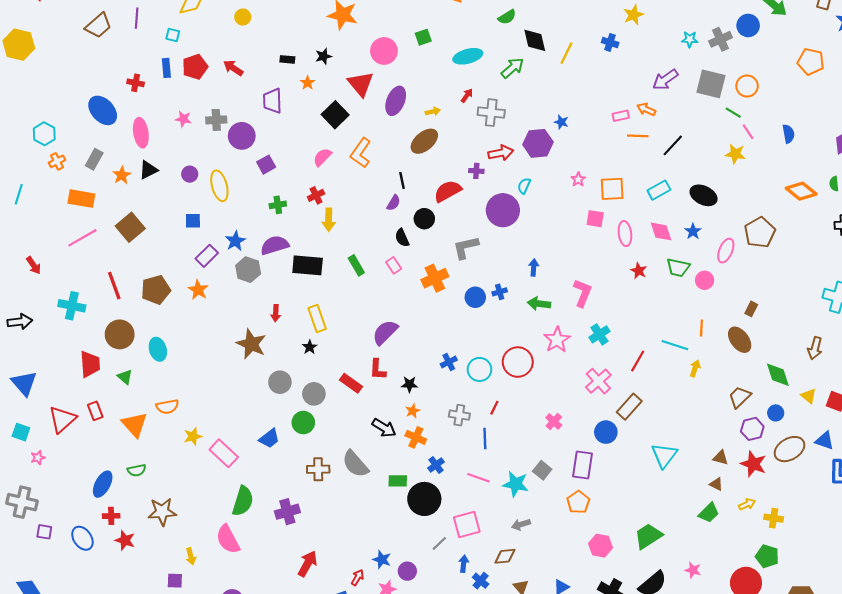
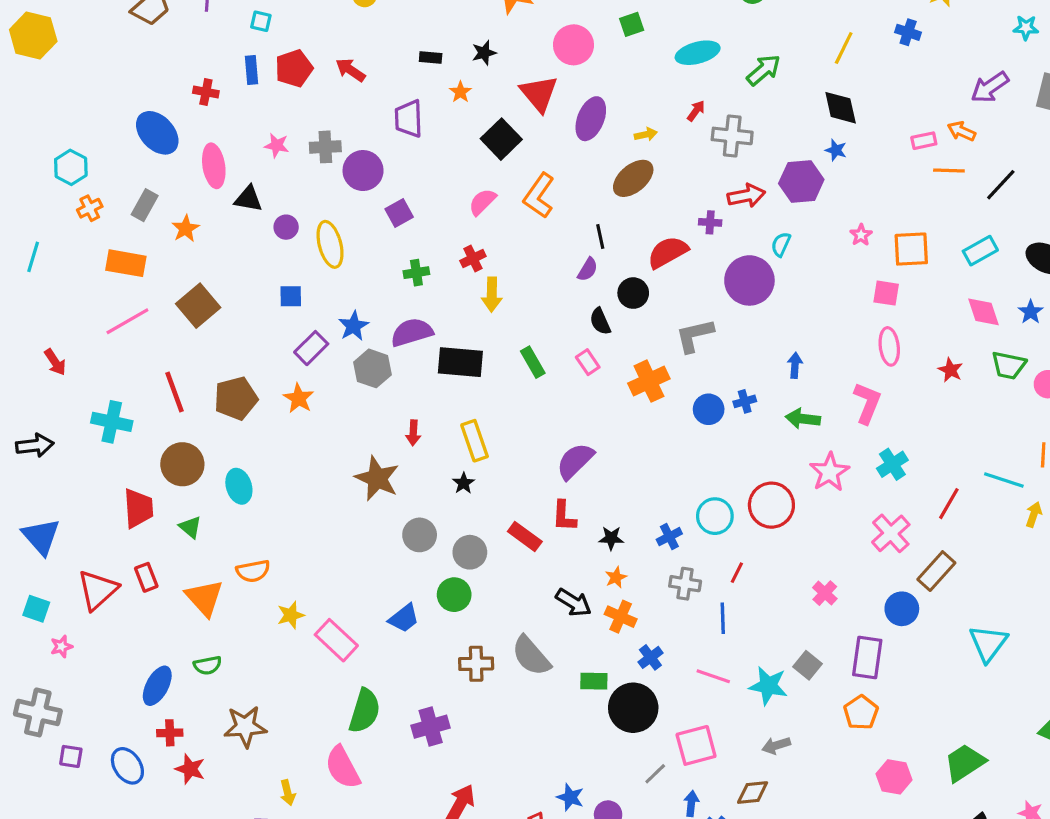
black diamond: (535, 40) -> (841, 108), moved
black triangle: (148, 170) -> (248, 199), moved, turned 36
pink ellipse: (625, 234) -> (889, 346), moved
blue cross: (449, 362) -> (669, 537), moved

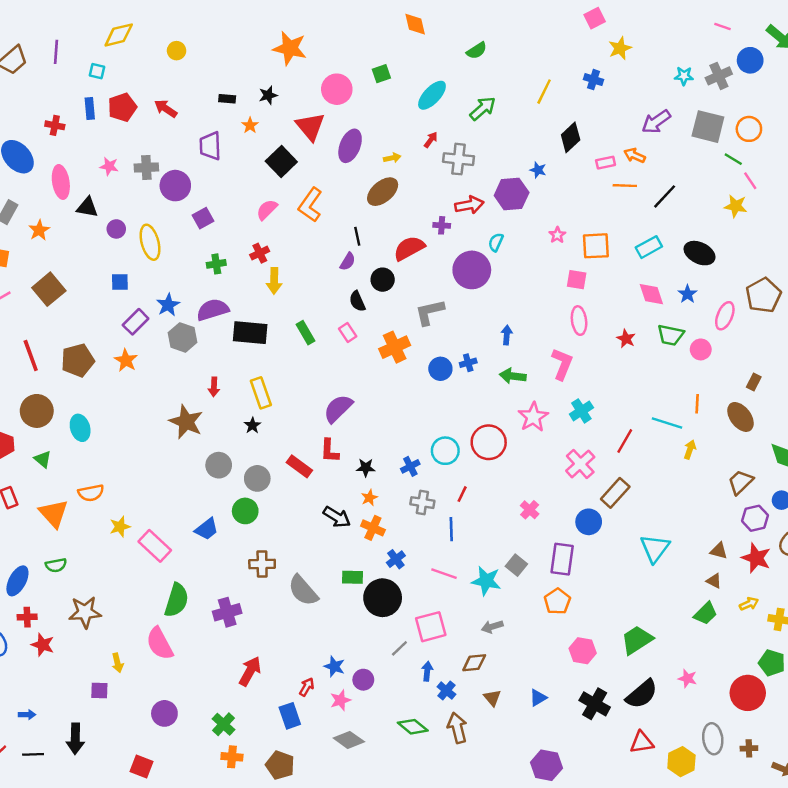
cyan ellipse: (698, 53) -> (432, 95), turned -32
black diamond: (841, 108) -> (571, 137), moved, turned 60
gray semicircle: (531, 656) -> (303, 591), moved

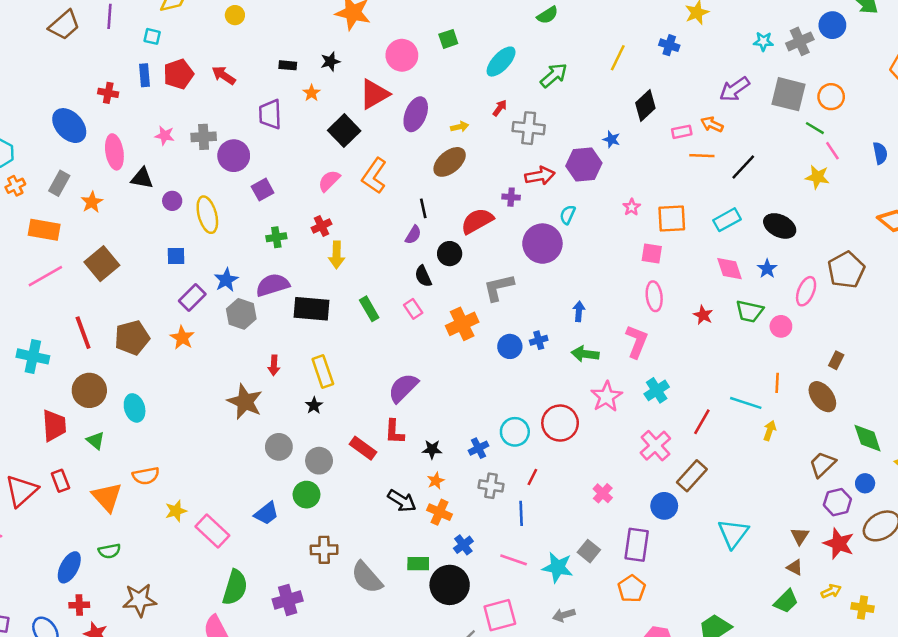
red triangle: (310, 127) -> (374, 94), turned 40
brown triangle: (719, 551) -> (800, 536), turned 48

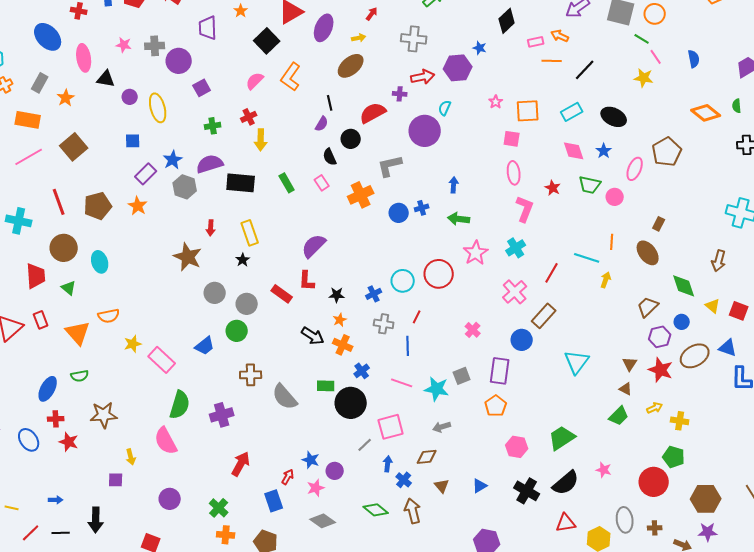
red arrow: (500, 108) -> (372, 14), moved
pink L-shape: (637, 341) -> (525, 209), moved
gray square: (589, 551) -> (462, 376), turned 30

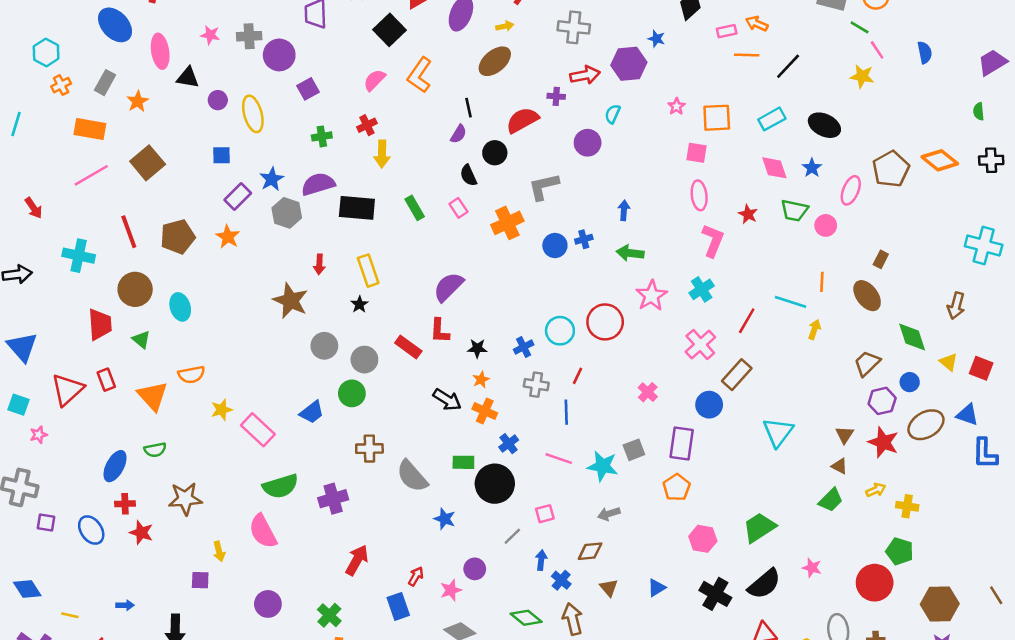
orange diamond: (706, 113) -> (940, 160), moved
purple circle: (425, 131) -> (588, 143), size x0.7
green semicircle: (180, 405) -> (280, 486), turned 56
pink square: (391, 427) -> (545, 514), size x0.6
blue star: (311, 460) -> (445, 519), moved

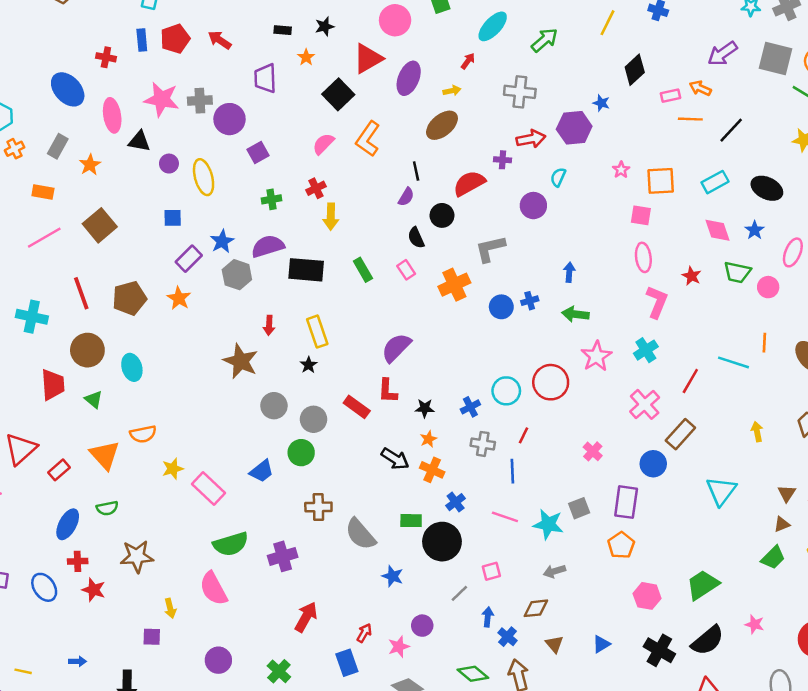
pink star: (210, 35) -> (162, 99), size x1.8
orange rectangle: (90, 129) -> (43, 192), size x0.7
yellow arrow: (814, 329) -> (757, 432), moved, turned -30
red rectangle: (106, 380) -> (59, 470), moved, turned 70
brown triangle: (839, 466) -> (782, 524), turned -49

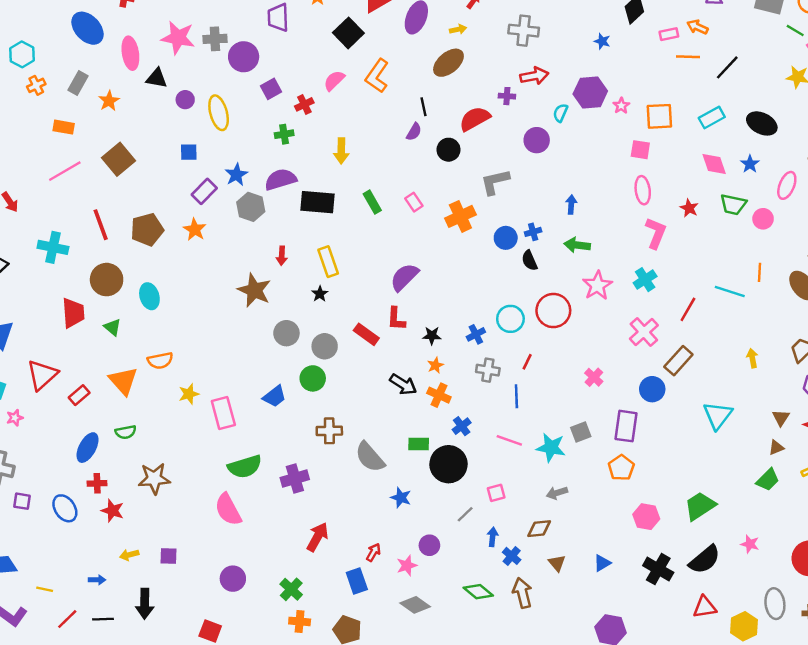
purple hexagon: (574, 128) -> (590, 93), moved
red cross: (316, 188) -> (304, 104), moved
black semicircle: (416, 238) -> (530, 260), moved
pink rectangle: (208, 488) -> (223, 413), turned 32
yellow arrow: (170, 608) -> (129, 555), moved, turned 90

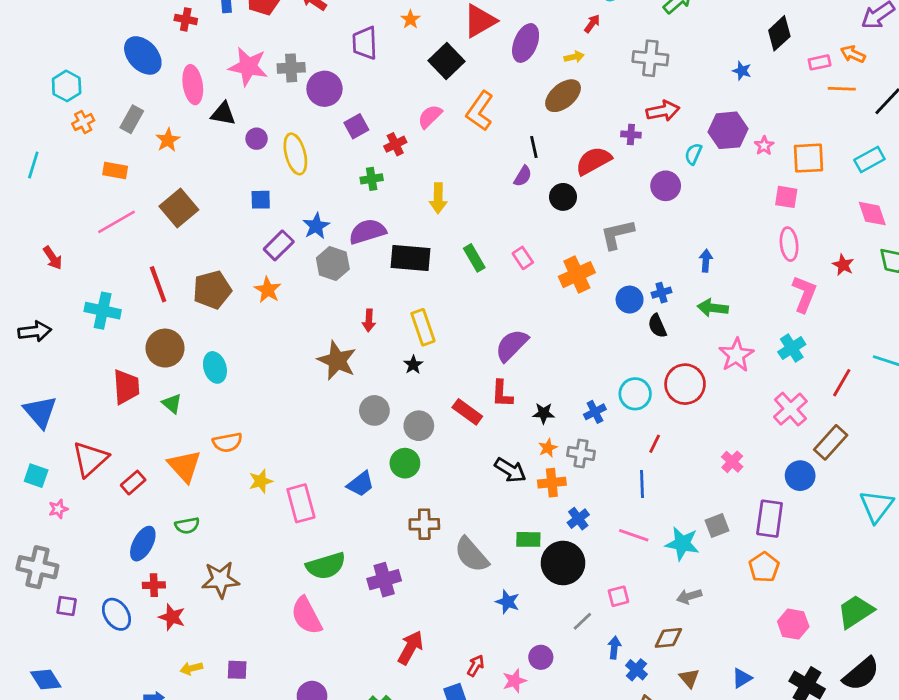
gray cross: (488, 370) -> (581, 453), moved
orange cross: (439, 395) -> (552, 483), turned -30

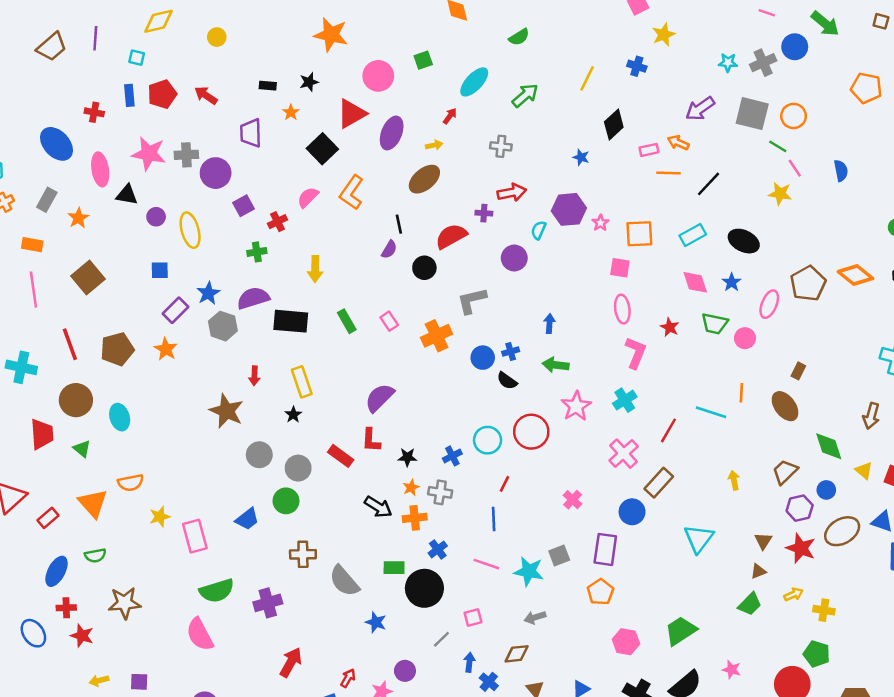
gray cross: (650, 58) -> (501, 146), size x0.7
pink line: (116, 222) -> (33, 290), turned -68
black semicircle: (657, 326) -> (507, 381), turned -30

